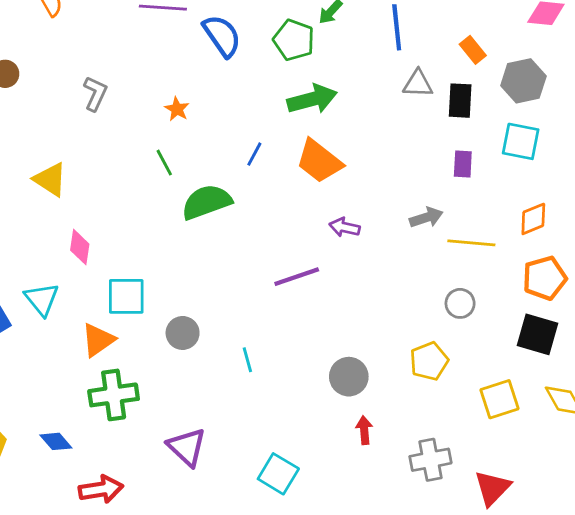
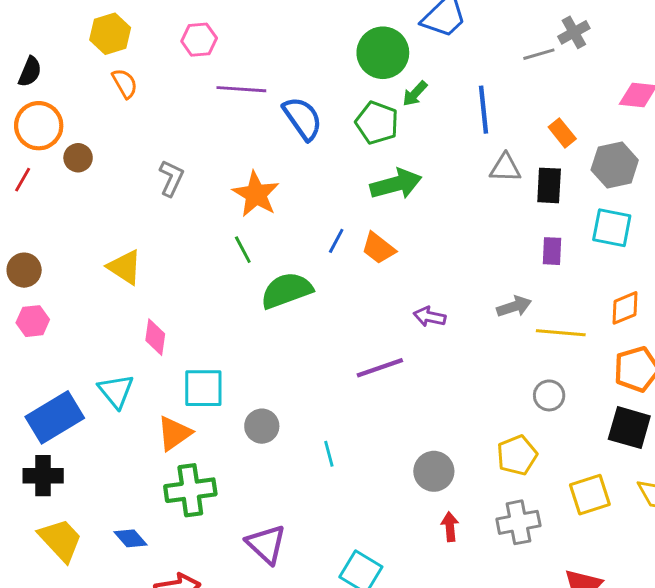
orange star: (177, 109) -> (256, 194), size x1.8
orange trapezoid: (319, 161) -> (378, 248), moved, size x0.7
gray cross: (430, 460) -> (518, 522), moved

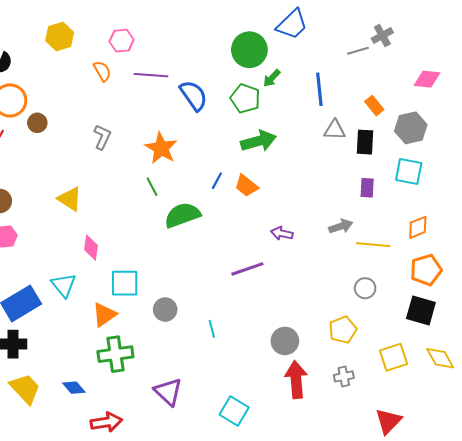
orange semicircle: (125, 83) -> (102, 71), moved
gray cross: (518, 522) -> (344, 376), size x0.7
red arrow: (450, 527) -> (296, 380), size x1.8

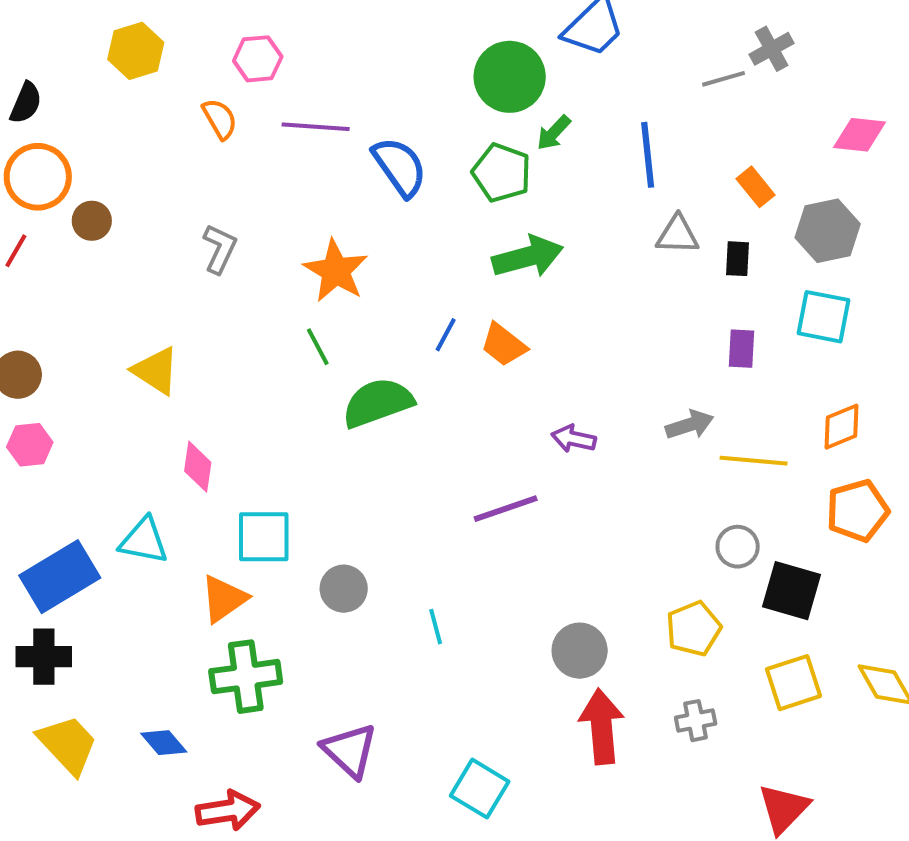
black rectangle: (365, 142) -> (738, 259), size x0.7
cyan triangle: (64, 285) -> (144, 541), turned -40
black square: (421, 311) -> (792, 591), moved

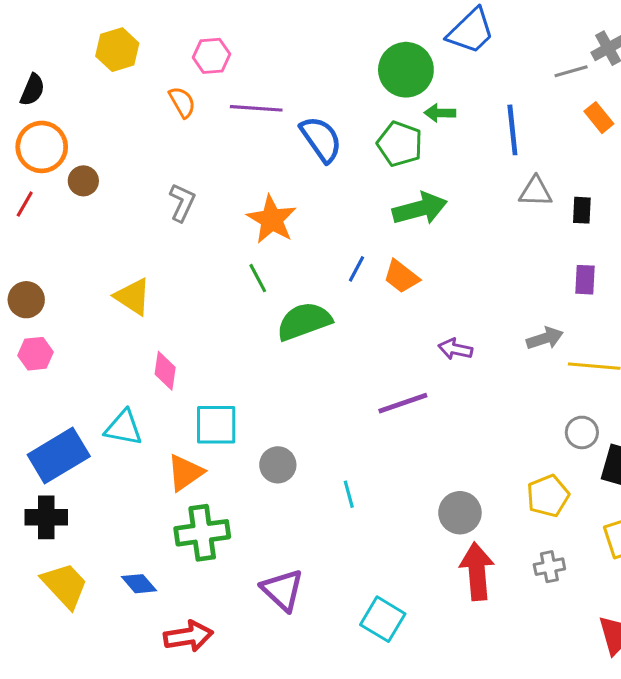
green arrow: (554, 133) -> (440, 113), turned 48
orange rectangle: (756, 187) -> (599, 118), moved

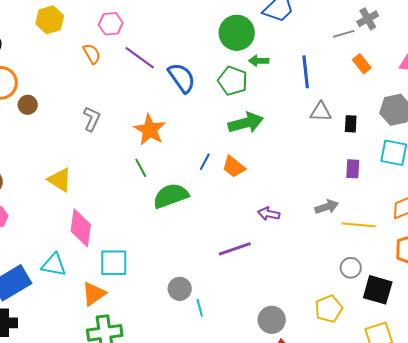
purple line: (256, 108) -> (140, 58), turned 32
pink diamond: (165, 371) -> (81, 228), size x1.5
gray circle: (278, 465) -> (180, 289), moved

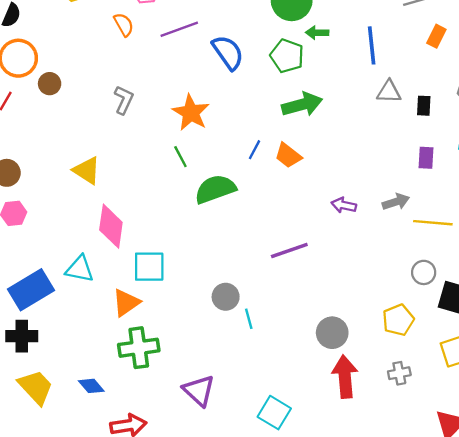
purple line: (140, 58) -> (179, 29), turned -56
orange rectangle: (362, 64) -> (436, 36), turned 66
purple arrow: (269, 214) -> (344, 205), moved

